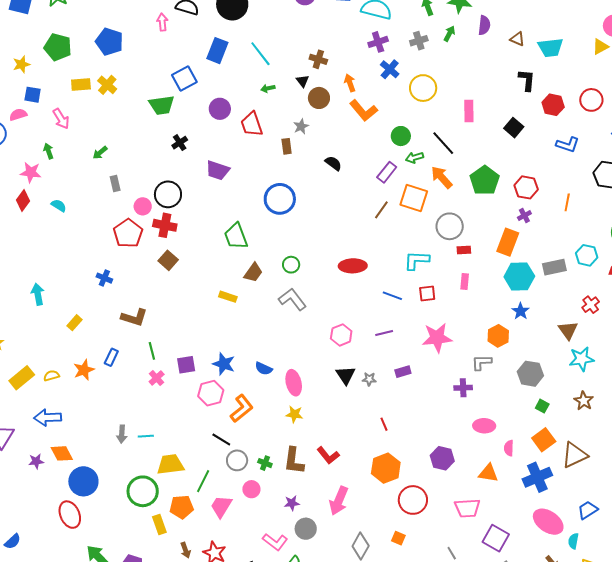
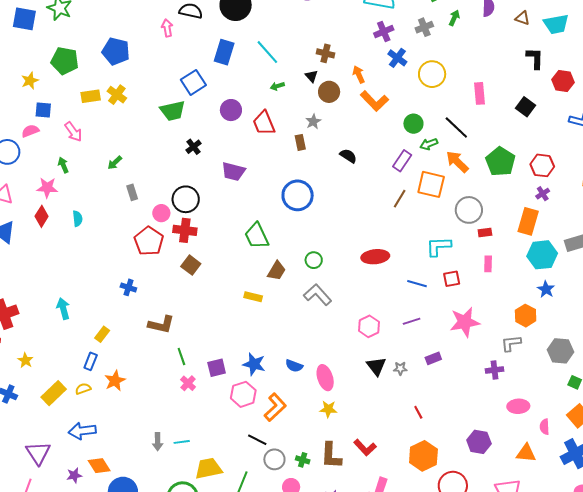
cyan semicircle: (59, 205) -> (78, 219), turned 56
blue rectangle: (111, 357) -> (91, 361), moved

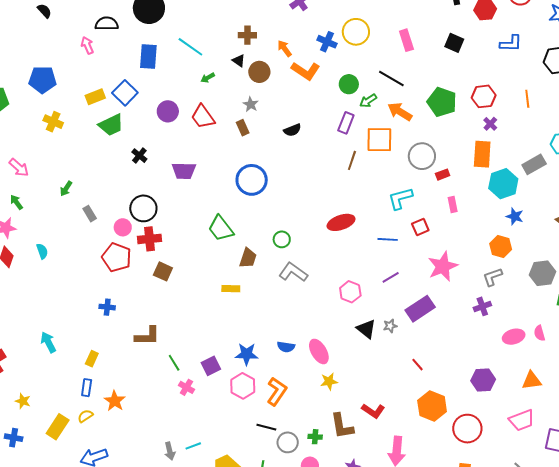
blue cross: (397, 58) -> (327, 42), moved
yellow rectangle: (91, 96) -> (95, 97), moved
black semicircle: (348, 156) -> (292, 130), turned 138
purple rectangle: (433, 358) -> (420, 309), size x1.8
pink semicircle: (545, 427) -> (539, 333), moved

